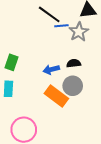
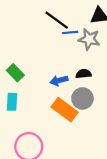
gray star: (79, 32) -> (89, 39), turned -30
green rectangle: (12, 62) -> (15, 73), turned -63

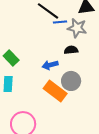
black semicircle: (84, 74) -> (71, 50), moved

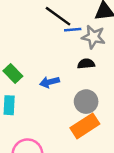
blue arrow: (50, 65) -> (49, 82), moved
orange rectangle: (55, 91) -> (85, 126), moved, turned -70

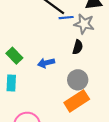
black semicircle: (86, 64) -> (78, 47), turned 112

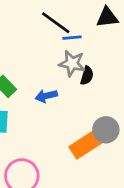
gray star: (84, 24) -> (72, 63), moved
gray circle: (78, 80) -> (106, 130), moved

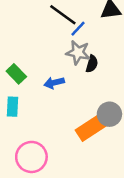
blue line: (72, 38) -> (78, 29), turned -42

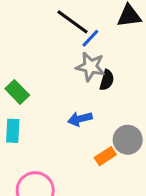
blue arrow: (54, 83) -> (80, 119), moved
orange rectangle: (91, 128) -> (105, 156), size x0.6

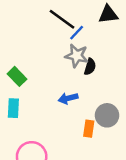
orange rectangle: (105, 156) -> (89, 129), turned -49

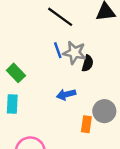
blue line: (77, 33) -> (58, 50), moved, turned -63

